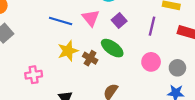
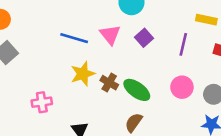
green ellipse: (112, 48) -> (137, 90), moved

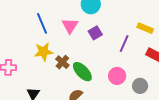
blue line: (74, 38) -> (42, 23), turned 40

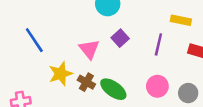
blue line: (42, 23) -> (34, 40), moved
pink triangle: (70, 26) -> (89, 49), moved

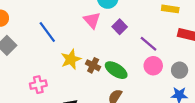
purple line: (158, 44) -> (148, 44), moved, turned -60
pink triangle: (89, 49) -> (92, 20), moved

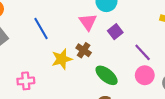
brown cross: (93, 65) -> (84, 50), moved

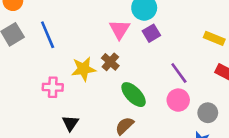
blue line: (41, 29) -> (48, 35), moved
purple square: (115, 32) -> (151, 33), moved
pink cross: (26, 81) -> (53, 87), moved

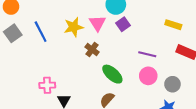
yellow star: (84, 69) -> (74, 27), moved
purple line: (179, 73) -> (147, 54), turned -36
pink cross: (53, 87) -> (47, 85), moved

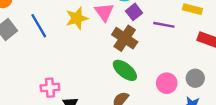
brown cross: (92, 49) -> (125, 38), moved, size x1.5
purple line: (147, 54) -> (164, 25), moved
pink circle: (148, 76) -> (167, 83), moved

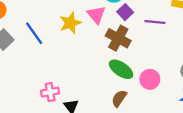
pink circle: (167, 83) -> (150, 79), moved

